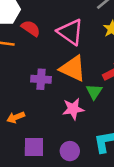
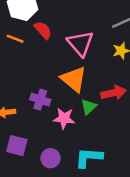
purple cross: (41, 79) -> (40, 100), moved

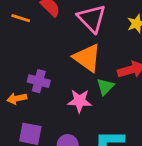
purple cross: (40, 100) -> (39, 81), moved

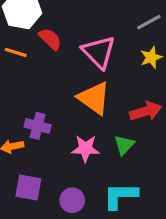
green triangle: (105, 87) -> (124, 145), moved

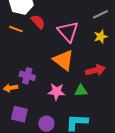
green triangle: (124, 145) -> (81, 91), turned 40

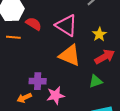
yellow star: (101, 37) -> (99, 34), moved
pink star: (57, 92) -> (55, 95), moved

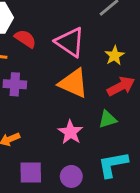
purple cross: (38, 81) -> (15, 84), moved
pink star: (55, 95) -> (70, 132), moved, turned -30

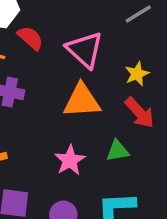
orange triangle: (73, 83) -> (82, 101), turned -36
red arrow: (121, 86) -> (140, 113), turned 68

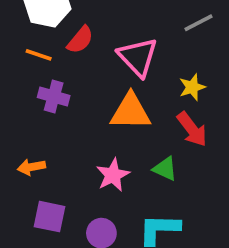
red semicircle: (30, 38) -> (80, 40), turned 84
green triangle: (118, 151) -> (165, 169), turned 30

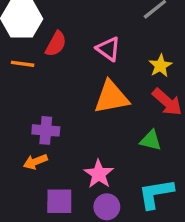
pink triangle: (138, 57) -> (108, 49), size x0.7
purple cross: (54, 97) -> (46, 130), moved
pink star: (113, 175) -> (99, 174), moved

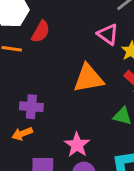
pink triangle: (108, 49) -> (108, 34), moved

